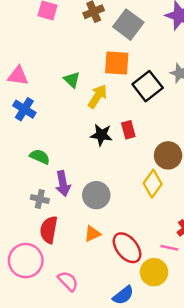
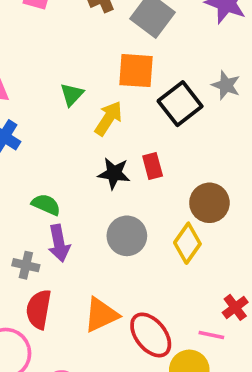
green triangle: (72, 80) -> (72, 94), turned 30
green semicircle: (40, 157) -> (46, 205), moved
gray circle: (96, 195) -> (127, 236), moved
orange triangle: (92, 234) -> (101, 315), size x1.5

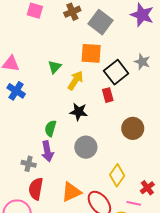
red rectangle: (153, 166) -> (108, 95), moved
green semicircle: (46, 205) -> (50, 128), moved, turned -98
yellow diamond: (187, 243) -> (117, 175), moved

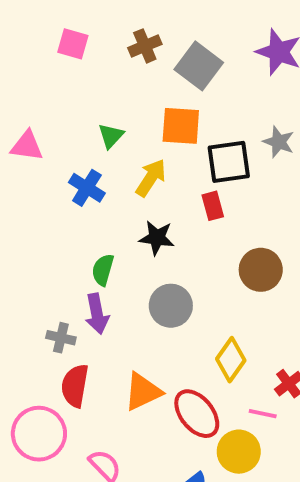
green triangle: (55, 67) -> (111, 136), moved
black square: (116, 72) -> (229, 162), turned 30
blue cross: (16, 91) -> (87, 188), moved

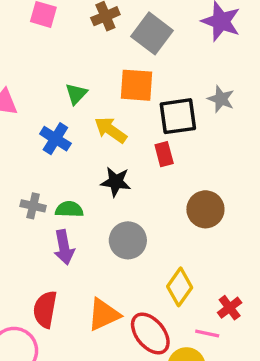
yellow arrow: (151, 178) -> (111, 130), turned -88
green semicircle: (103, 270) -> (69, 209), turned 76
gray cross: (61, 338) -> (33, 206), moved

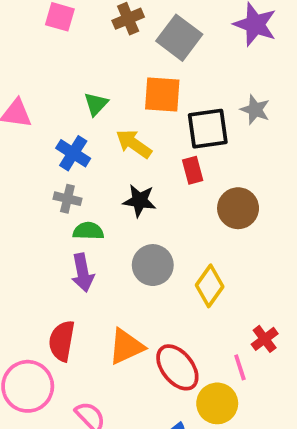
gray cross: (33, 206) -> (67, 199), moved
brown circle: (205, 209) -> (238, 208), moved
yellow diamond: (180, 287) -> (210, 286), moved
pink line: (207, 333) -> (240, 367), turned 60

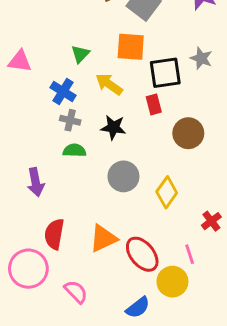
gray cross: (67, 199) -> (70, 120), moved
purple arrow: (83, 273) -> (36, 182), moved
red cross: (265, 339) -> (211, 221), moved

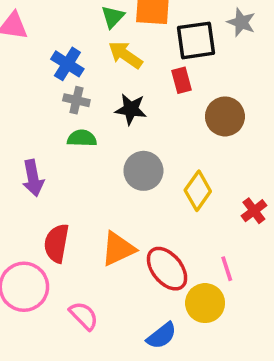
green triangle: (80, 54) -> (113, 17), moved
red cross: (211, 221) -> (254, 211), moved

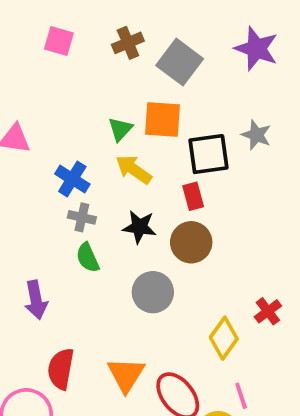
brown circle: (225, 116) -> (191, 242), moved
green semicircle: (82, 138) -> (88, 258), turned -116
yellow diamond: (198, 191) -> (224, 338), moved
red cross: (254, 211) -> (268, 311), moved
orange triangle: (118, 249) -> (126, 375), turned -33

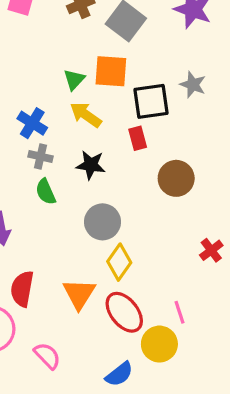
brown circle: (191, 242) -> (176, 178), moved
red cross: (268, 311) -> (211, 250), moved
yellow diamond: (224, 338) -> (119, 262), moved

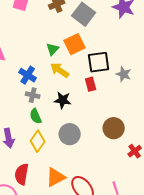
orange square: (111, 71) -> (75, 44), turned -30
gray star: (193, 85) -> (124, 74), moved
brown circle: (176, 178) -> (114, 128), moved
yellow diamond: (119, 262) -> (38, 141), moved
orange triangle: (79, 294) -> (56, 177), turned 30

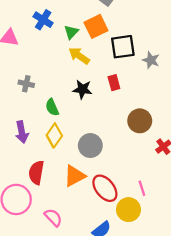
blue cross: (28, 75) -> (43, 20), moved
red rectangle: (91, 84) -> (114, 83), moved
gray cross: (33, 95) -> (26, 84), moved
gray circle: (70, 134) -> (90, 146), moved

